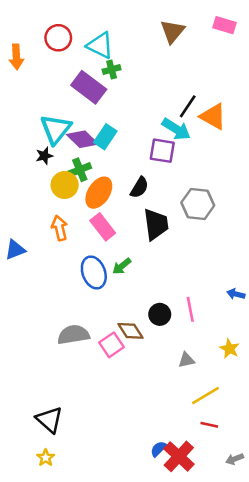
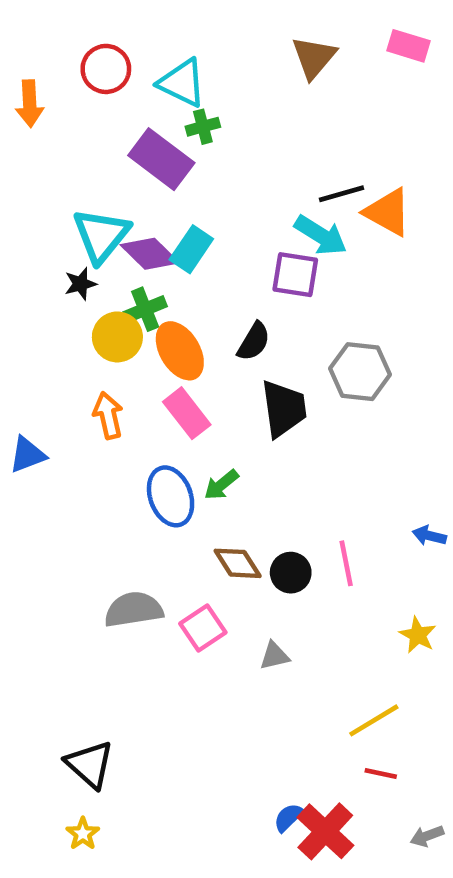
black line: (188, 106) -> (342, 194), turned 40
orange ellipse: (99, 193) -> (180, 351), turned -64
brown diamond: (131, 331) -> (238, 563), moved
gray triangle: (186, 360) -> (275, 656), moved

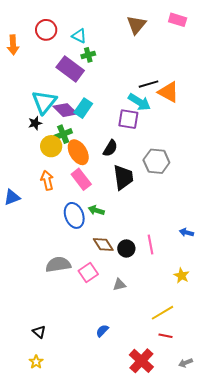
cyan triangle: (182, 83) -> (79, 36), size x0.7
green arrow: (221, 485) -> (96, 210), turned 56
black triangle: (90, 764) -> (39, 332), size x0.6
blue semicircle: (288, 817) -> (102, 331), moved

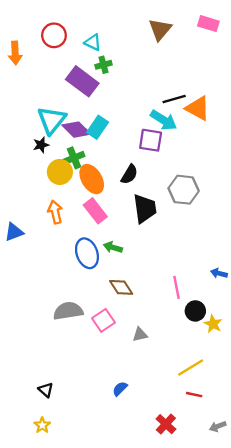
black circle: (126, 248) -> (195, 311), moved
red cross: (141, 361) -> (166, 424), size x0.7

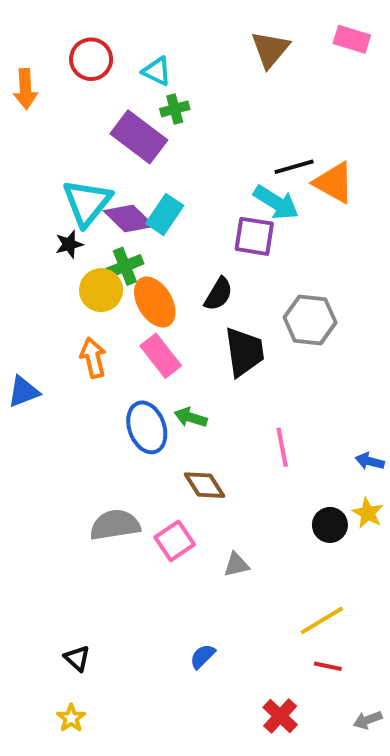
pink line: (176, 287) -> (282, 447), moved
yellow star: (213, 324) -> (368, 513), moved

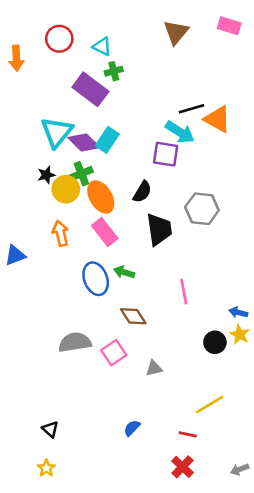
black star: (69, 244) -> (46, 175), moved
blue arrow: (370, 461) -> (238, 312), moved
red line: (328, 666) -> (188, 434), moved

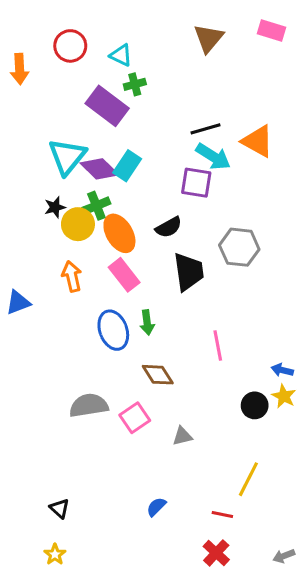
black line: (192, 109) -> (205, 129), moved
black semicircle: (142, 192) -> (169, 227), turned 30
green arrow: (124, 272) -> (147, 322), turned -114
yellow line: (210, 405) -> (248, 479), turned -32

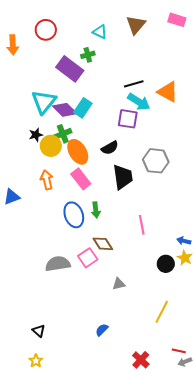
cyan triangle: (121, 55) -> (100, 32), moved
pink square: (135, 418) -> (88, 258), moved
red line: (222, 515) -> (179, 351), moved

